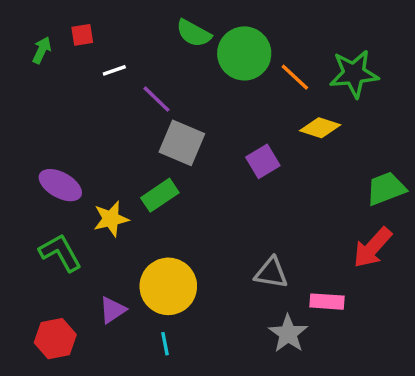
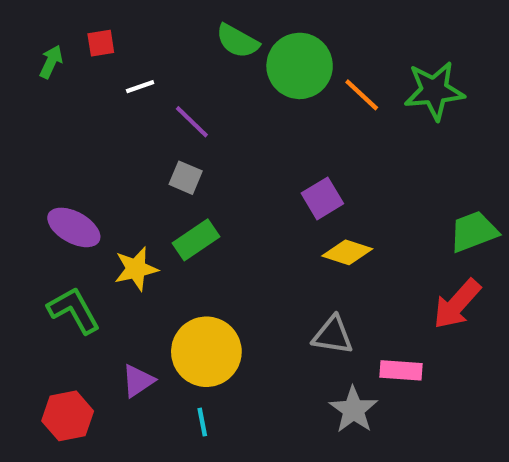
yellow diamond: (320, 128) -> (347, 252), moved
gray square: (182, 143) -> (186, 178), moved, size x0.6

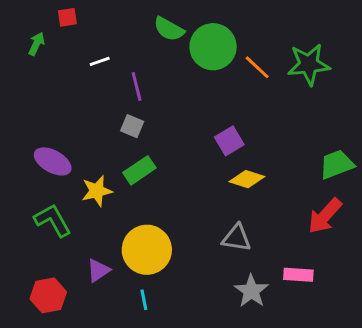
red square: (101, 43) -> (67, 17), moved
purple line: (192, 122) -> (137, 86), turned 32
pink rectangle: (401, 370) -> (298, 275), moved

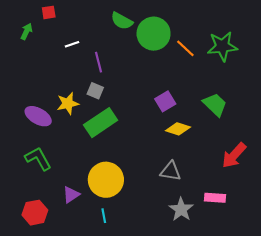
green trapezoid: (337, 164) -> (215, 105), moved, turned 65
green rectangle: (139, 170) -> (101, 123), size x1.4
yellow star: (97, 191) -> (68, 103), moved

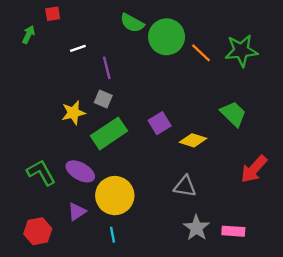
purple square: (165, 101) -> (160, 123), moved
purple ellipse: (38, 116) -> (80, 171), moved
pink rectangle: (215, 198) -> (233, 231), moved

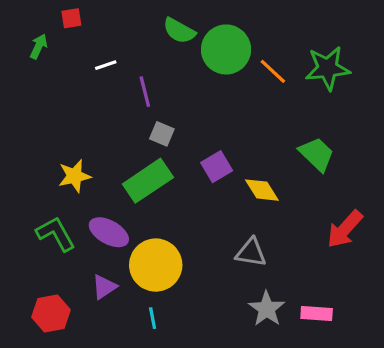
gray square: (103, 99) -> (162, 134), moved
yellow star: (73, 113) -> (74, 176), moved
yellow diamond: (193, 140) -> (262, 190), turned 40

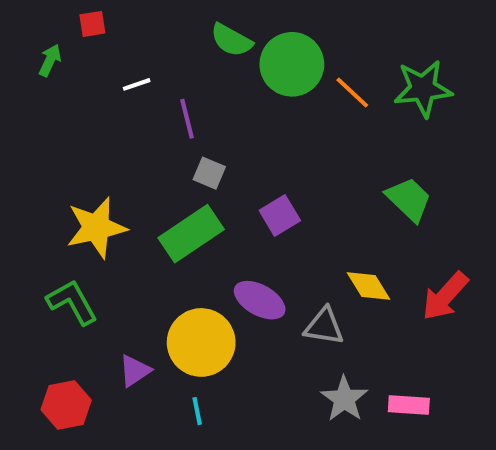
yellow star: (74, 176) -> (96, 228), size x1.4
yellow diamond: (262, 190) -> (368, 286), moved
purple ellipse: (109, 232) -> (260, 300), moved

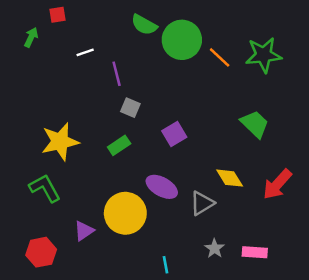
green rectangle: (191, 234) -> (119, 145), size x0.6
gray triangle: (324, 326) -> (202, 203), turned -40
gray star: (344, 399) -> (215, 248), size x0.7
cyan line: (197, 411) -> (166, 265), moved

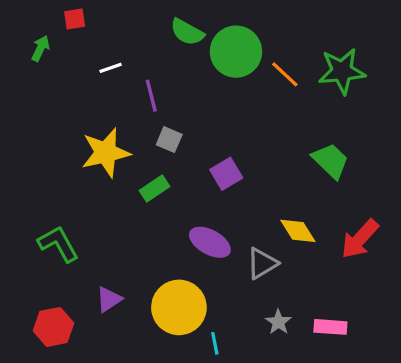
yellow star: (60, 142) -> (106, 153), moved
yellow circle: (125, 213) -> (179, 307), moved

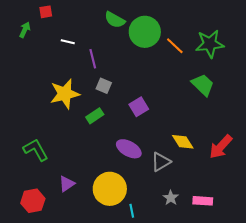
white line: (111, 68) -> (68, 42), turned 32
green trapezoid: (330, 161) -> (203, 85), moved

